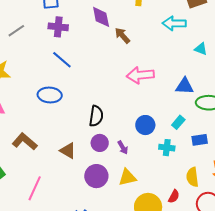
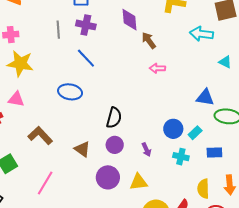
gray line: (16, 31) -> (58, 30), moved, turned -66
pink arrow: (140, 75) -> (157, 68), moved, size x0.6
blue circle: (145, 125) -> (173, 129), moved
purple arrow: (123, 147) -> (146, 150), moved

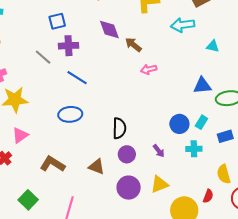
gray line: (58, 30) -> (43, 57), turned -30
pink triangle: (16, 99) -> (20, 135), turned -30

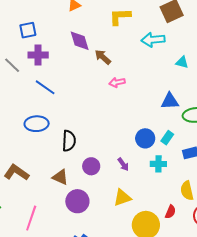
black semicircle: (119, 128) -> (69, 141), moved
purple circle: (129, 188) -> (77, 201), moved

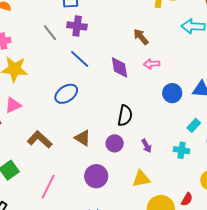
purple diamond: (80, 41) -> (120, 67), moved
blue ellipse: (37, 124) -> (66, 94), turned -40
blue circle: (145, 138) -> (172, 93), moved
black semicircle: (69, 141) -> (125, 116), moved
brown triangle: (60, 177) -> (83, 138), moved

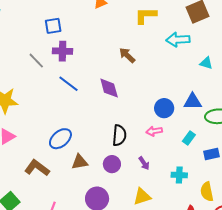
pink arrow: (152, 64) -> (154, 131), moved
blue ellipse: (66, 94) -> (60, 139), moved
brown triangle: (83, 138) -> (80, 162), turned -36
cyan cross: (182, 150) -> (179, 175), moved

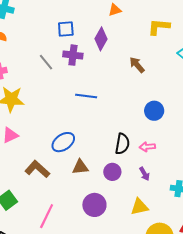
blue line: (68, 84) -> (86, 96), moved, turned -35
purple diamond: (109, 88) -> (101, 39), moved, turned 40
blue circle: (164, 108) -> (154, 111), moved
pink arrow: (154, 131) -> (147, 147), moved

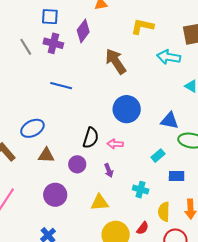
brown arrow: (137, 65) -> (116, 61), size x1.5
blue circle: (154, 111) -> (127, 109), size x1.4

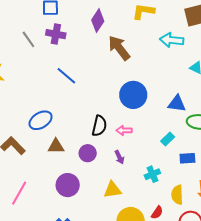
purple diamond: (83, 31) -> (98, 21), moved
blue line: (61, 86) -> (66, 76), turned 30
cyan cross: (141, 190) -> (152, 174), turned -35

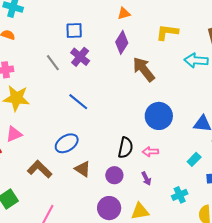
purple cross: (56, 34) -> (80, 57), turned 30
blue line: (66, 76) -> (78, 102), moved
brown triangle: (56, 146) -> (83, 169), turned 36
purple circle: (68, 185) -> (109, 208), moved

